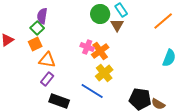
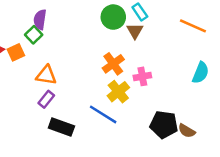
orange line: (163, 21) -> (193, 26), turned 65
orange square: (35, 44) -> (16, 52), moved
pink cross: (87, 47) -> (142, 76), moved, turned -32

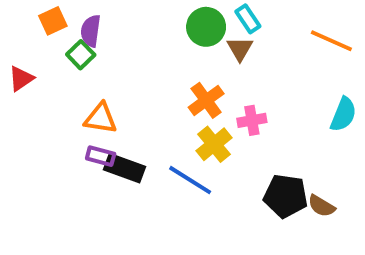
orange square: (16, 52) -> (53, 21), moved
purple rectangle: (46, 99) -> (101, 156), turned 66
black rectangle: (61, 127) -> (124, 168), moved

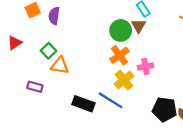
green circle: (206, 27) -> (121, 30), moved
green square: (81, 55) -> (48, 51), moved
purple rectangle: (101, 156) -> (35, 87), moved
black rectangle: (124, 168) -> (83, 104), moved

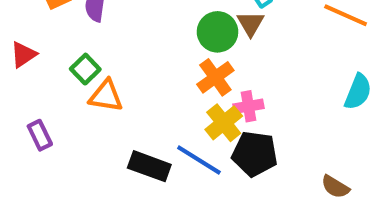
pink cross: (145, 67) -> (248, 106), moved
purple rectangle: (35, 87) -> (40, 135), moved, turned 49
black pentagon: (165, 109) -> (255, 154), moved

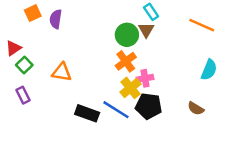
green square: (85, 69) -> (24, 65), moved
brown semicircle: (335, 187) -> (196, 108), moved

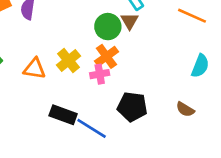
pink cross: (145, 78) -> (100, 74), moved
yellow cross: (131, 88) -> (68, 60), moved
blue line: (116, 110) -> (92, 128), moved

